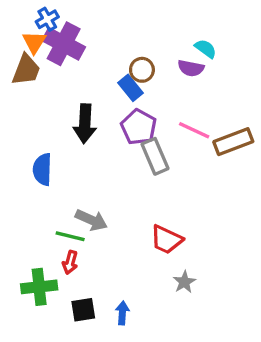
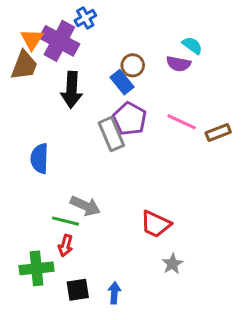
blue cross: (47, 19) -> (85, 18), moved
black arrow: (85, 124) -> (72, 90), moved
brown rectangle: (233, 142) -> (218, 133), size x0.7
gray rectangle: (155, 156) -> (111, 134), moved

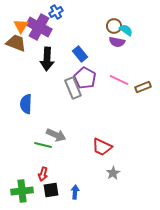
brown trapezoid: (24, 65) -> (16, 43), turned -90
brown circle: (133, 65) -> (114, 26), moved
red arrow: (65, 246) -> (43, 174), moved
green cross: (36, 268) -> (22, 191), moved

